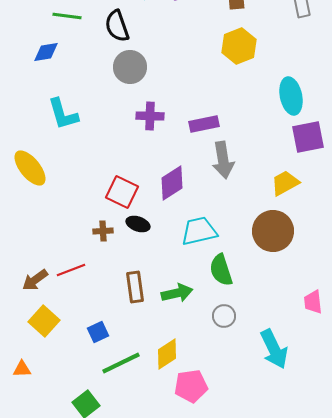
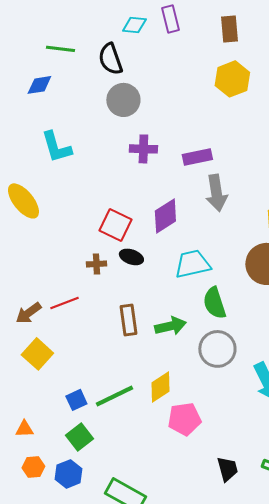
gray circle: (224, 316) -> (217, 349), size x1.6
blue square: (98, 332) -> (76, 400), moved
orange triangle: (22, 369) -> (24, 429), moved

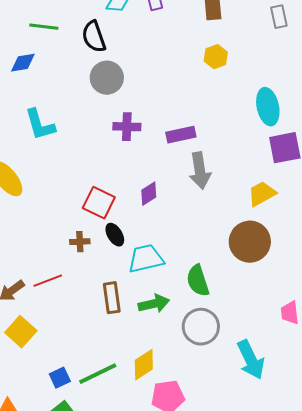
yellow hexagon: (232, 79) -> (216, 57), size x0.7
purple diamond: (165, 216) -> (149, 194), size x0.7
black ellipse: (131, 257) -> (115, 235), turned 40
cyan trapezoid: (192, 264) -> (146, 259), moved

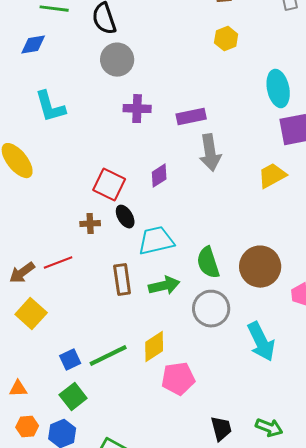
brown circle: (250, 242) -> (260, 267), moved

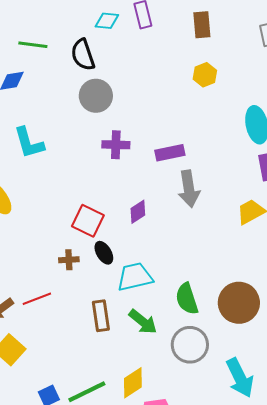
green arrow: (164, 286) -> (143, 322), turned 52

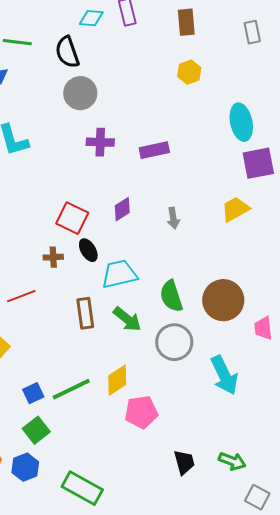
gray arrow: (189, 189) -> (173, 218), moved, size x0.6

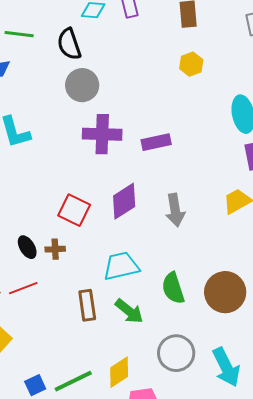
purple cross: (100, 142) -> (102, 134), size x1.4
purple diamond: (122, 209) -> (124, 201), size x1.5
gray arrow: (173, 218) -> (175, 210), size x1.5
black ellipse: (88, 250) -> (27, 247), moved
gray circle: (174, 342) -> (176, 353), moved

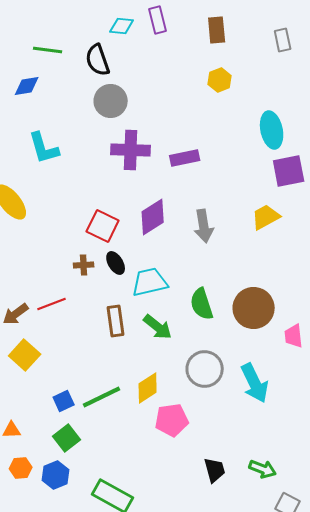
black ellipse: (27, 247) -> (116, 263), moved

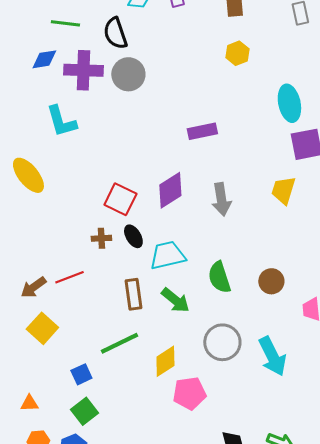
purple cross: (131, 150) -> (83, 70), moved
yellow trapezoid: (266, 217) -> (283, 190), turned -44
brown circle: (254, 308) -> (271, 281), size x0.6
green line: (102, 397) -> (119, 343), moved

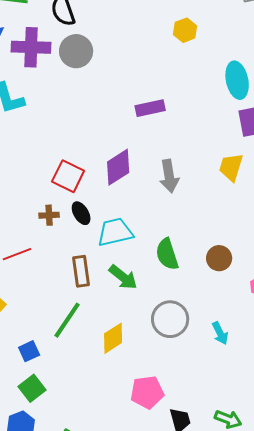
green line: (119, 343) -> (67, 320), turned -30
cyan arrow: (272, 356) -> (220, 333), size x0.6
pink pentagon: (189, 393) -> (147, 392), moved

